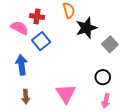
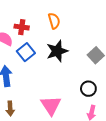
black star: (86, 28) -> (57, 51), moved

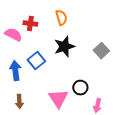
blue square: (26, 52) -> (36, 61), moved
black circle: (88, 89) -> (80, 88), moved

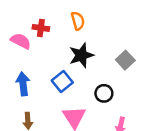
blue square: (36, 61) -> (62, 81), moved
black circle: (80, 88) -> (104, 93), moved

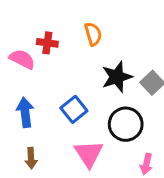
black star: (81, 55) -> (117, 77), moved
black circle: (104, 93) -> (126, 124), size x1.5

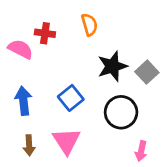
pink triangle: (89, 154) -> (66, 141), moved

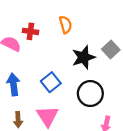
gray square: (147, 72) -> (111, 49), moved

